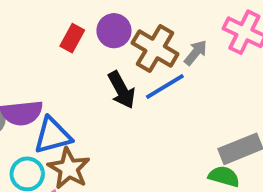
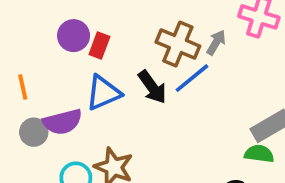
purple circle: (114, 31) -> (74, 36), moved
blue triangle: (53, 136) -> (103, 93), moved

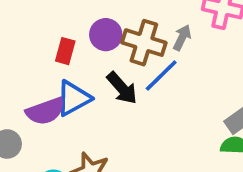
purple circle: (74, 36) -> (106, 35), moved
purple semicircle: (63, 122) -> (45, 111), moved

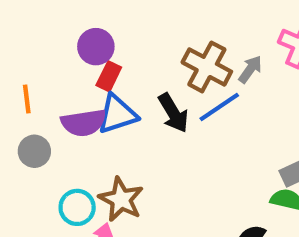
purple circle: (106, 35) -> (96, 47), moved
red rectangle: (65, 51) -> (109, 76), moved

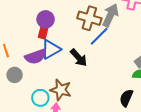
purple circle: (96, 47) -> (46, 19), moved
gray arrow: (250, 69) -> (110, 15), size x1.6
black arrow: (173, 113) -> (79, 58), moved

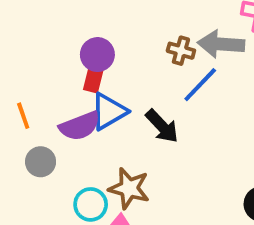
gray arrow: (110, 15) -> (221, 44), turned -110
brown cross: (89, 18) -> (181, 51), size x0.6

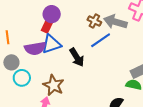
cyan circle: (91, 204) -> (22, 78), moved

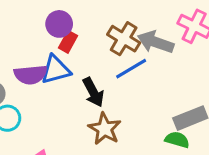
brown cross: (94, 21) -> (124, 39), size x1.5
red rectangle: (47, 26) -> (68, 42), moved
brown star: (54, 85) -> (105, 129), moved

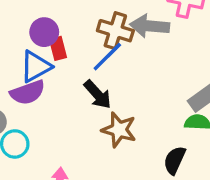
red rectangle: (68, 42) -> (58, 48), turned -30
blue line: (131, 69) -> (107, 57), moved
blue triangle: (56, 70) -> (36, 66), moved

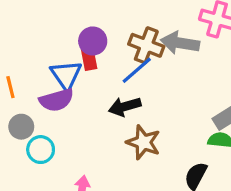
purple circle: (44, 32) -> (93, 41), moved
blue triangle: (36, 66) -> (66, 75), turned -40
black arrow: (98, 94) -> (125, 107), turned 112

